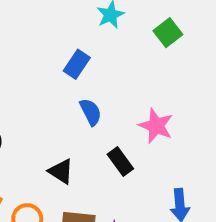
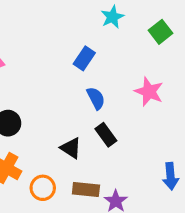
pink star: (156, 126) -> (149, 92), moved
black rectangle: (120, 161) -> (106, 135), moved

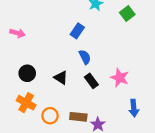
pink star: (149, 92) -> (120, 78), moved
black triangle: (71, 148) -> (61, 78), moved

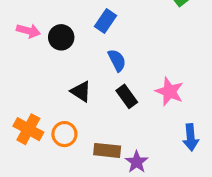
pink arrow: (17, 33) -> (28, 31), moved
black circle: (27, 73) -> (61, 37), moved
orange circle: (50, 116) -> (64, 134), moved

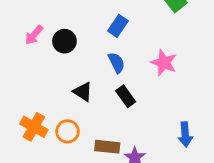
blue rectangle: (105, 21) -> (118, 26), moved
pink arrow: (28, 31) -> (34, 35), turned 115
pink star: (169, 91) -> (164, 63), moved

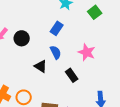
black triangle: (83, 92) -> (41, 66), moved
black rectangle: (126, 96) -> (72, 75), moved

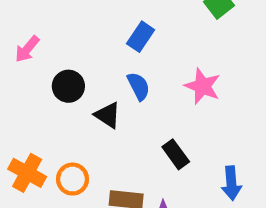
black circle: (22, 38) -> (68, 86), moved
black rectangle: (72, 75) -> (176, 154), moved

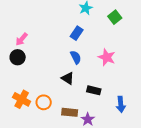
black circle: (68, 86) -> (18, 57), moved
black triangle: (108, 115) -> (68, 78), moved
black rectangle: (176, 154) -> (94, 90), turned -40

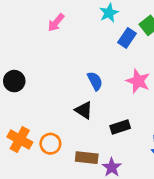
blue rectangle: (77, 33) -> (127, 38), moved
pink arrow: (22, 39) -> (56, 23), moved
black rectangle: (94, 90) -> (120, 127), turned -32

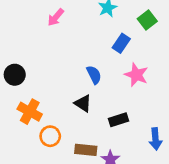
blue rectangle: (127, 38) -> (121, 43), moved
orange cross: (20, 140) -> (30, 112), moved

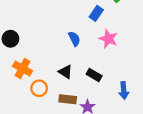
black triangle: (83, 103) -> (65, 72), moved
black rectangle: (119, 120) -> (94, 75), turned 48

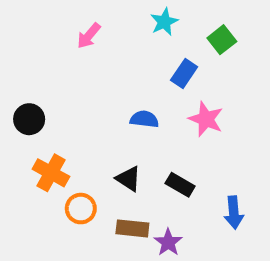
blue semicircle: (74, 39) -> (144, 119), turned -56

